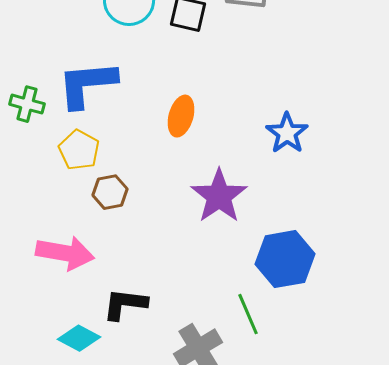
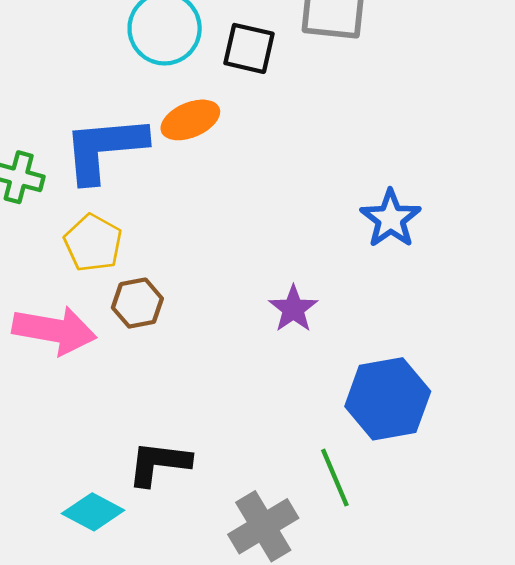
orange ellipse: (181, 116) -> (190, 120), moved, turned 51
purple star: (219, 196) -> (293, 309), size x0.6
pink arrow: (65, 253) -> (54, 330), moved

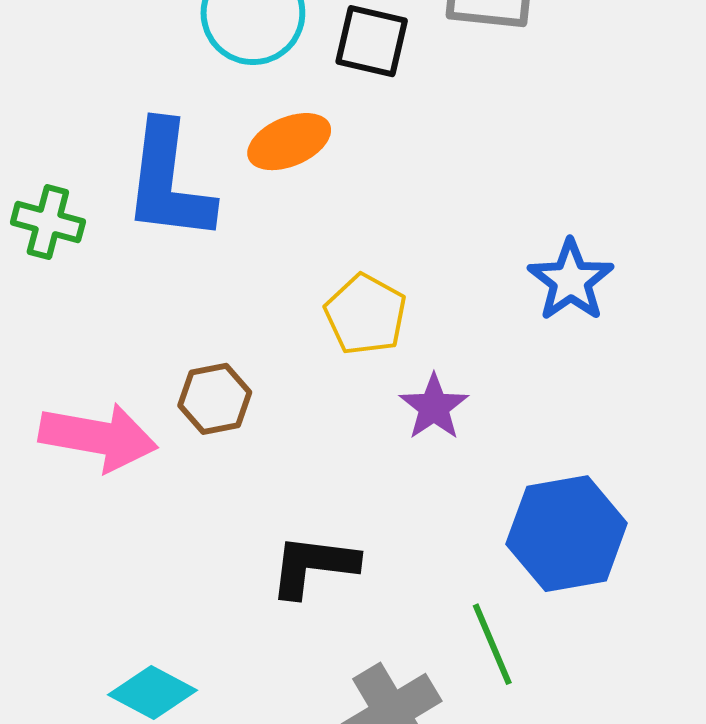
blue L-shape: (104, 149) -> (169, 182), turned -78
yellow pentagon: (93, 243) -> (366, 314), moved
black L-shape: (159, 463) -> (313, 566), moved

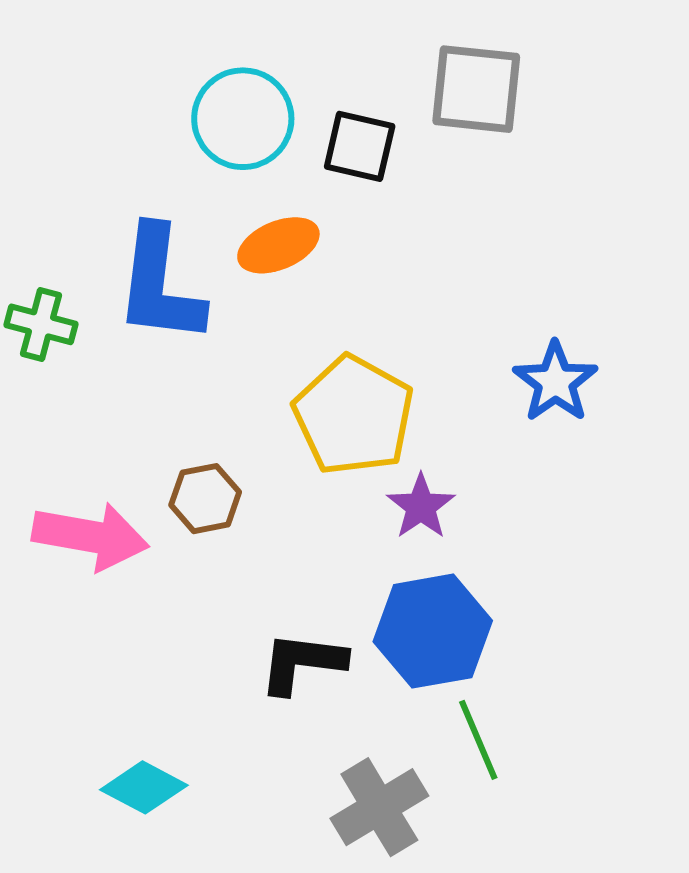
yellow pentagon: (366, 314) -> (354, 415), size x1.5
blue hexagon: (567, 534) -> (433, 631), moved

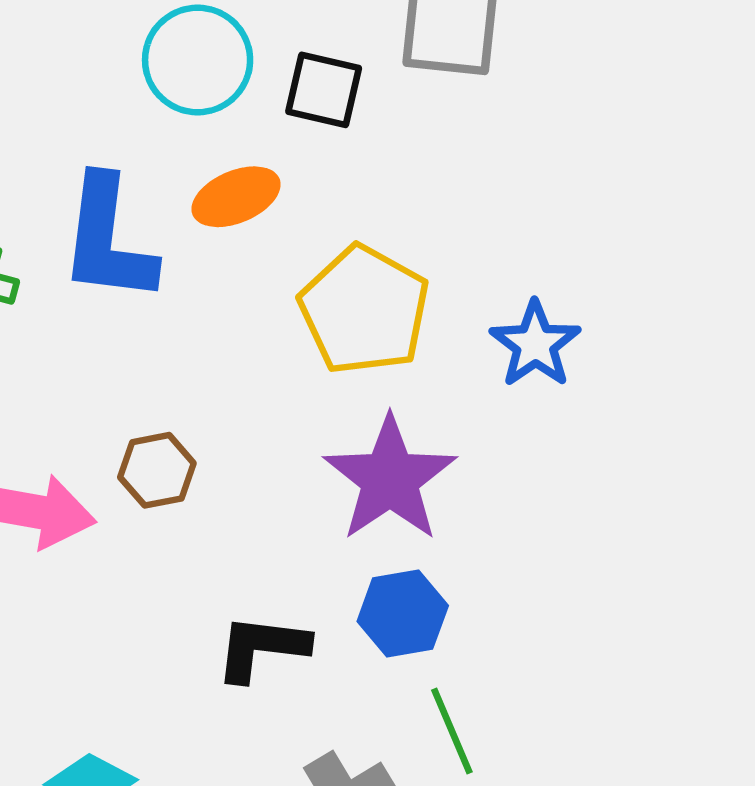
yellow pentagon: (354, 415) -> (364, 310), moved
purple star: (421, 506) -> (390, 479), size x1.8
blue hexagon: (433, 631) -> (403, 613), size x0.7

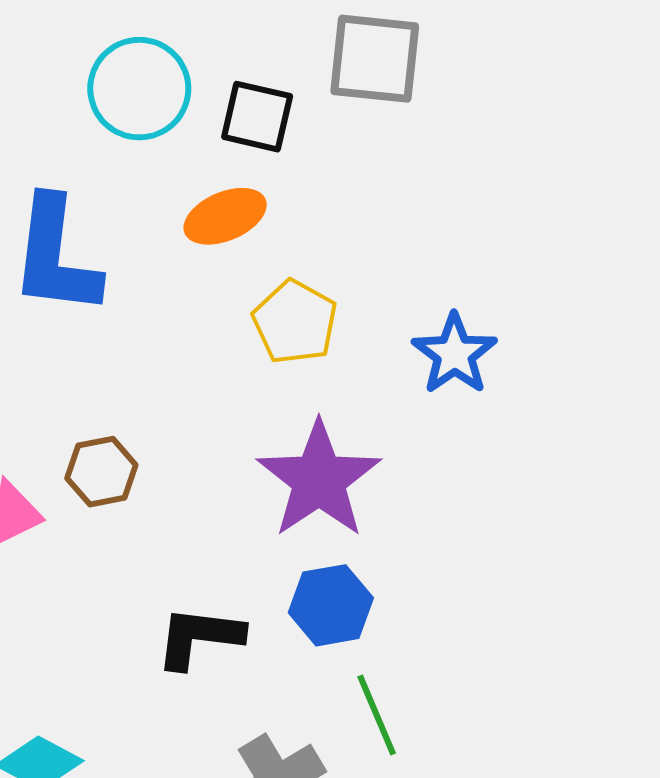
orange ellipse: (236, 197) -> (225, 216), moved
yellow pentagon: (364, 310) -> (295, 322), size x0.7

